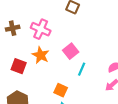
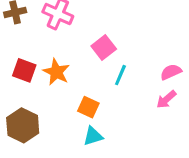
orange star: (41, 55) -> (56, 72), moved

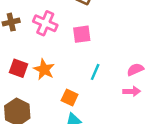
pink square: (104, 48) -> (82, 34), moved, turned 30
pink arrow: (166, 99) -> (132, 91), turned -140

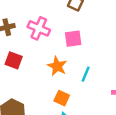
red square: (18, 68) -> (14, 60), moved
orange star: (44, 69) -> (57, 66), moved

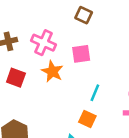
orange star: (57, 66) -> (52, 71), moved
orange square: (62, 98) -> (87, 119), moved

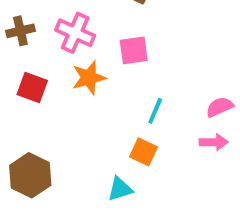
orange star: (52, 71) -> (89, 78), turned 30

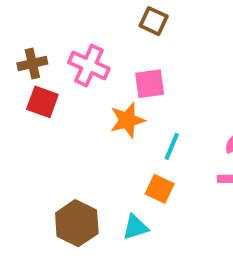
orange star: (89, 78) -> (127, 120), moved
red square: (32, 87) -> (42, 102), moved
brown hexagon: (30, 175) -> (77, 223), moved

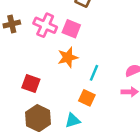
pink square: (150, 84) -> (71, 29), moved, turned 30
red square: (42, 102) -> (31, 84), moved

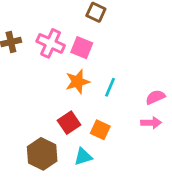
cyan line: (94, 73) -> (110, 87), moved
red square: (31, 84) -> (69, 123), moved, turned 36

